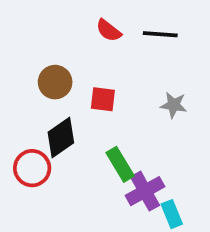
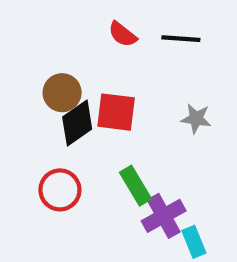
red square: (103, 99) -> (116, 112), size x1.4
black diamond: (61, 138) -> (77, 123), moved
red circle: (32, 168) -> (60, 190), moved

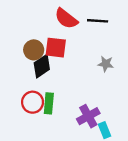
red semicircle: (123, 34) -> (66, 19), size x1.5
red square: (116, 112) -> (56, 48), moved
green rectangle: (136, 186) -> (49, 103), moved, turned 36

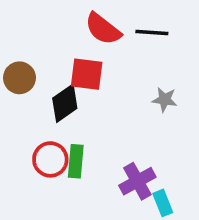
brown circle: (34, 50) -> (19, 78), moved

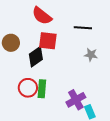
red semicircle: (103, 29) -> (42, 16), moved
black line: (152, 32) -> (83, 28), moved

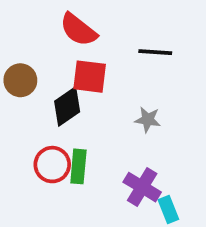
gray star: (91, 55) -> (148, 120), moved
purple cross: (76, 100) -> (142, 187), turned -30

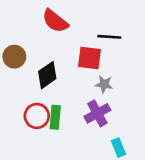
red square: (90, 77) -> (89, 58), moved
purple cross: (142, 187) -> (97, 113), moved, turned 30

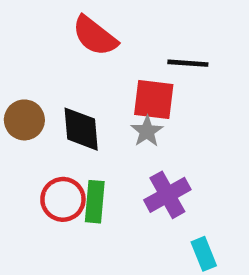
brown circle: (14, 57) -> (24, 120), moved
black diamond: (47, 75) -> (81, 129), turned -60
gray star: (104, 84) -> (147, 131), moved, turned 30

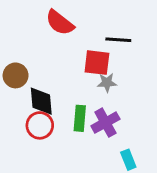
black diamond: (81, 129) -> (41, 101), moved
gray star: (147, 131) -> (107, 83), moved, turned 30
green rectangle: (95, 202) -> (80, 118), moved

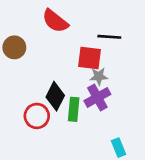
brown circle: (16, 75) -> (14, 47), moved
black diamond: (41, 101) -> (55, 96), moved, turned 32
purple cross: (105, 123) -> (97, 97), moved

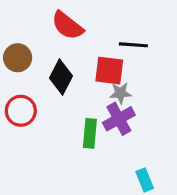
black diamond: (55, 96) -> (61, 77), moved
red circle: (37, 116) -> (21, 111), moved

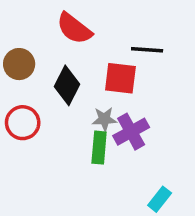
gray star: (120, 93) -> (104, 119), moved
cyan rectangle: (145, 180) -> (160, 199), turned 60

